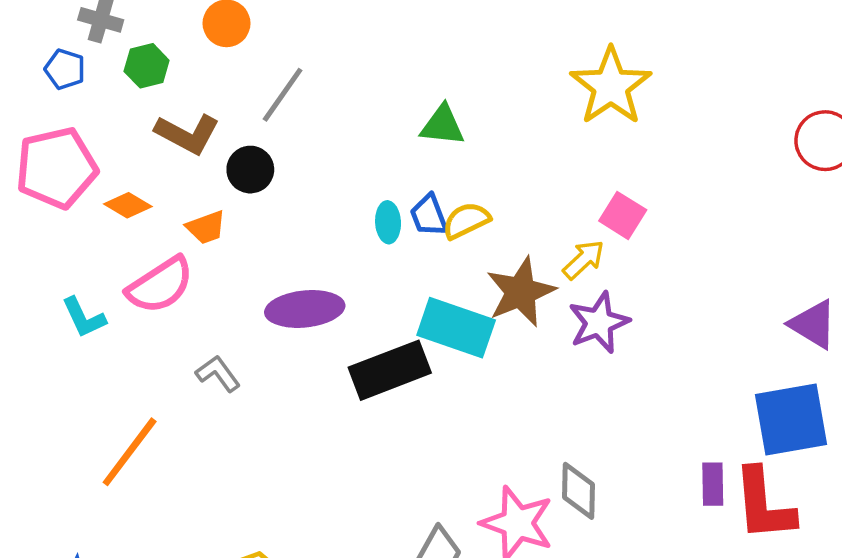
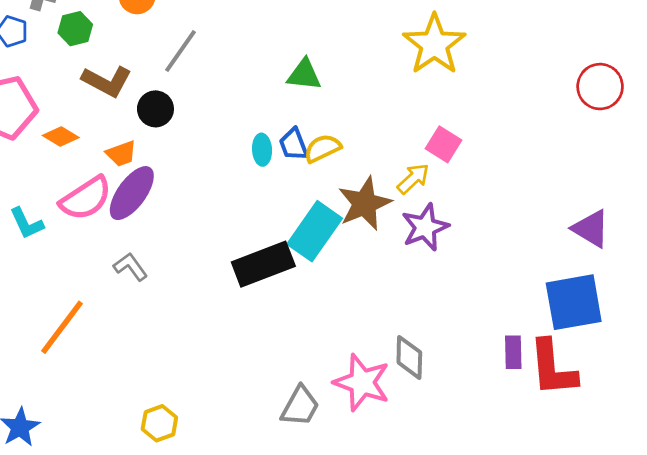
purple ellipse: (305, 309) -> (132, 193), moved, turned -48
cyan rectangle: (456, 328) -> (315, 231), turned -74

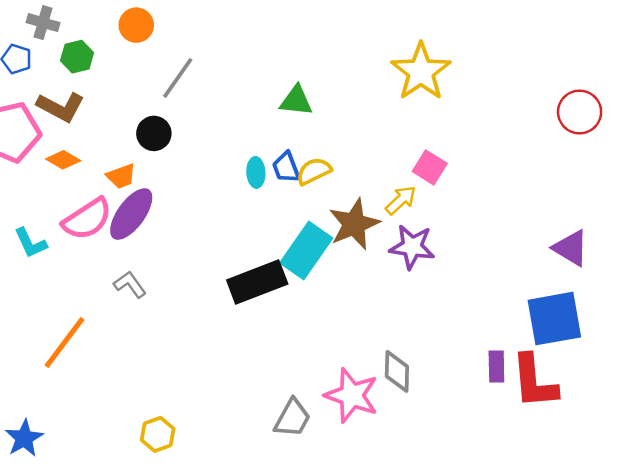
brown L-shape: (107, 81) -> (61, 107), moved
purple star: (425, 227) -> (412, 247), turned 30

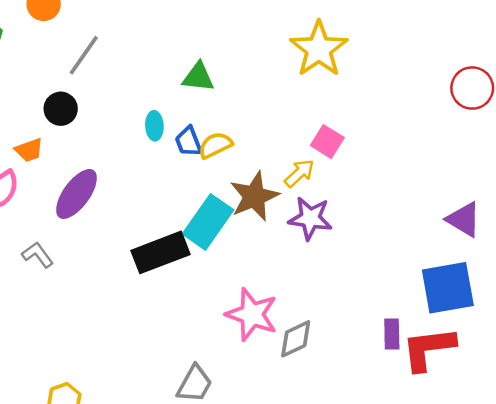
cyan ellipse: (256, 172) -> (154, 126), moved
purple ellipse: (131, 214) -> (77, 194), moved
gray diamond: (397, 371) -> (296, 339), turned 63
red L-shape: (534, 382) -> (428, 349), turned 88
pink star: (352, 395) -> (252, 314), moved

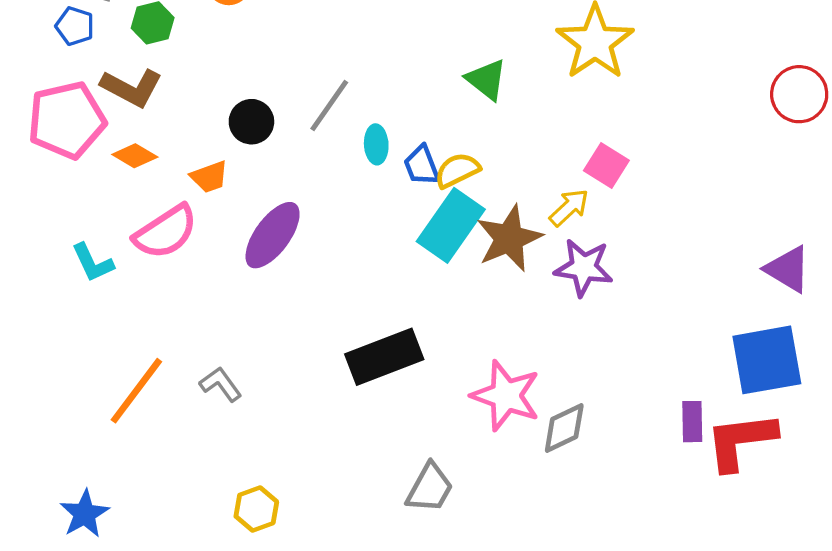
gray line: (84, 55) -> (329, 106), moved
green triangle: (198, 77) -> (486, 80), moved, turned 32
cyan rectangle: (208, 222) -> (451, 225), moved
black rectangle: (161, 252) -> (384, 357), moved
gray L-shape: (38, 255) -> (221, 384), moved

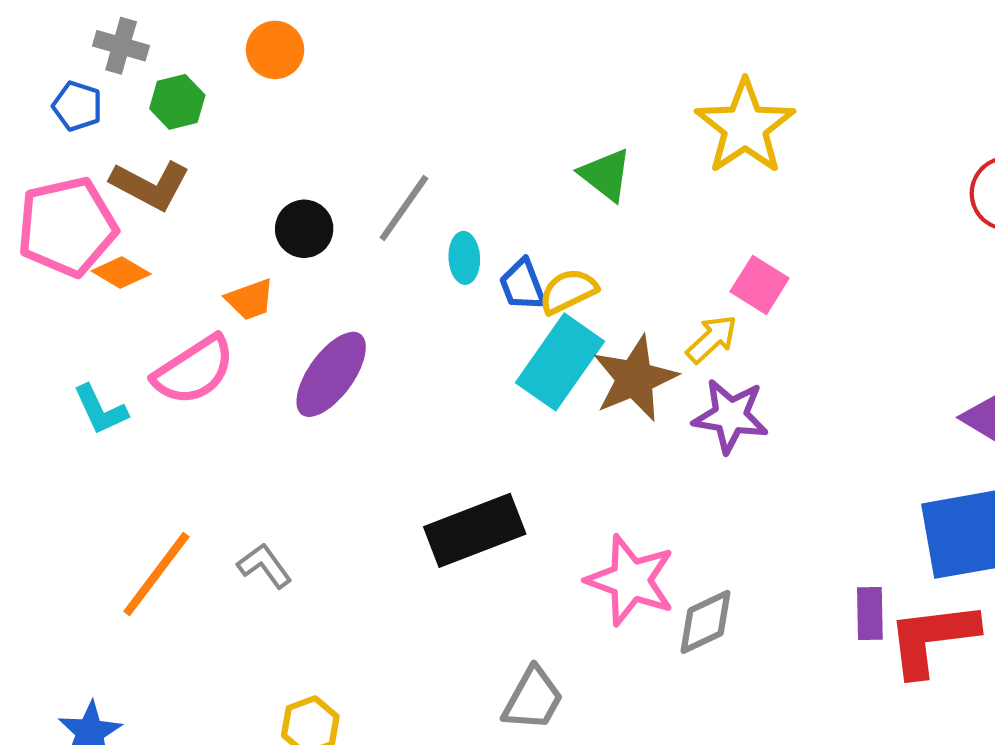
orange diamond: (135, 156) -> (121, 272), moved

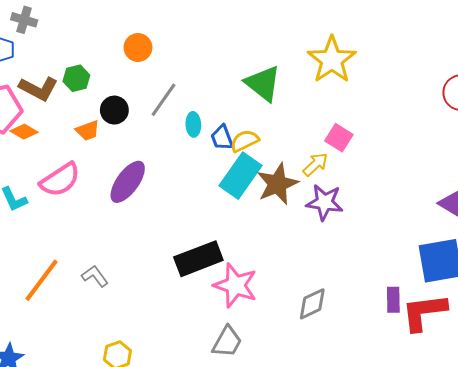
orange circle: (275, 50) -> (138, 47), moved
green hexagon: (177, 102) -> (76, 78), moved
green triangle: (606, 175) -> (263, 83), size x1.4
orange trapezoid: (250, 299) -> (88, 131), moved
pink star: (631, 580) -> (235, 285), moved

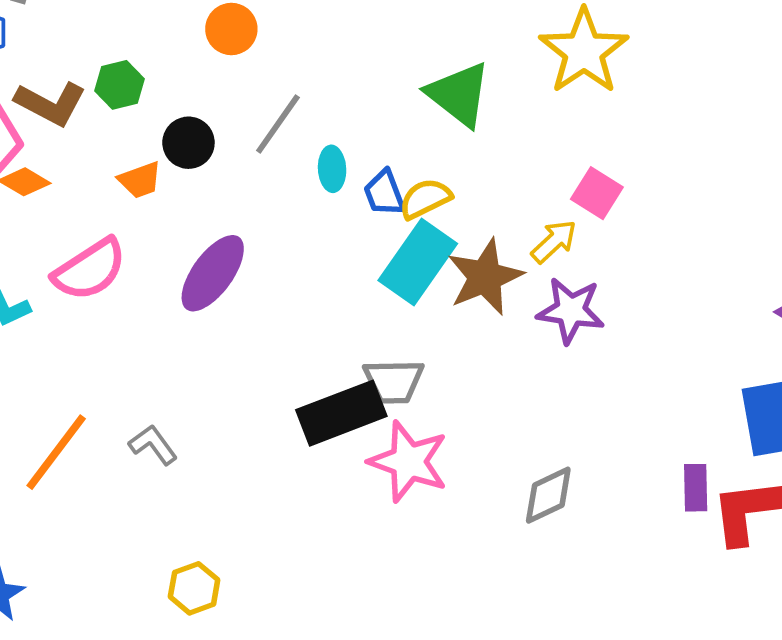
gray trapezoid: (227, 342) -> (394, 381), moved, turned 60

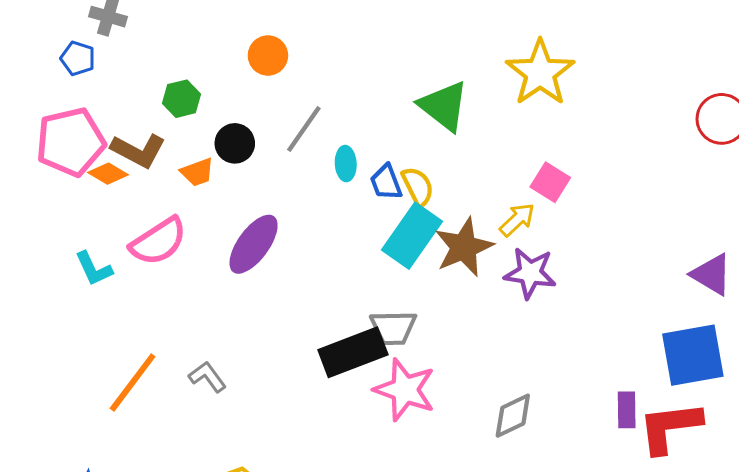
brown L-shape: (51, 104) -> (138, 151), moved
yellow semicircle: (425, 199) -> (418, 187), turned 90

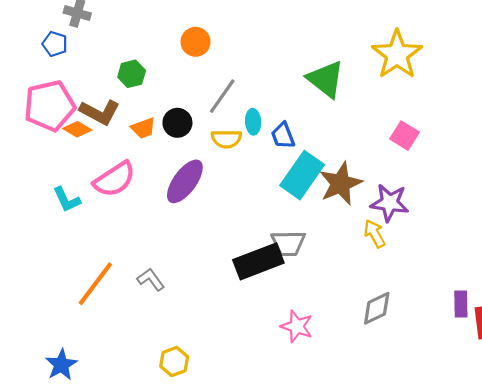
black circle: (235, 143) -> (177, 123), moved
yellow semicircle: (418, 187) -> (226, 139), moved, turned 116
yellow arrow: (517, 220) -> (375, 234), moved, turned -76
pink star: (405, 390) -> (297, 326), moved, size x0.7

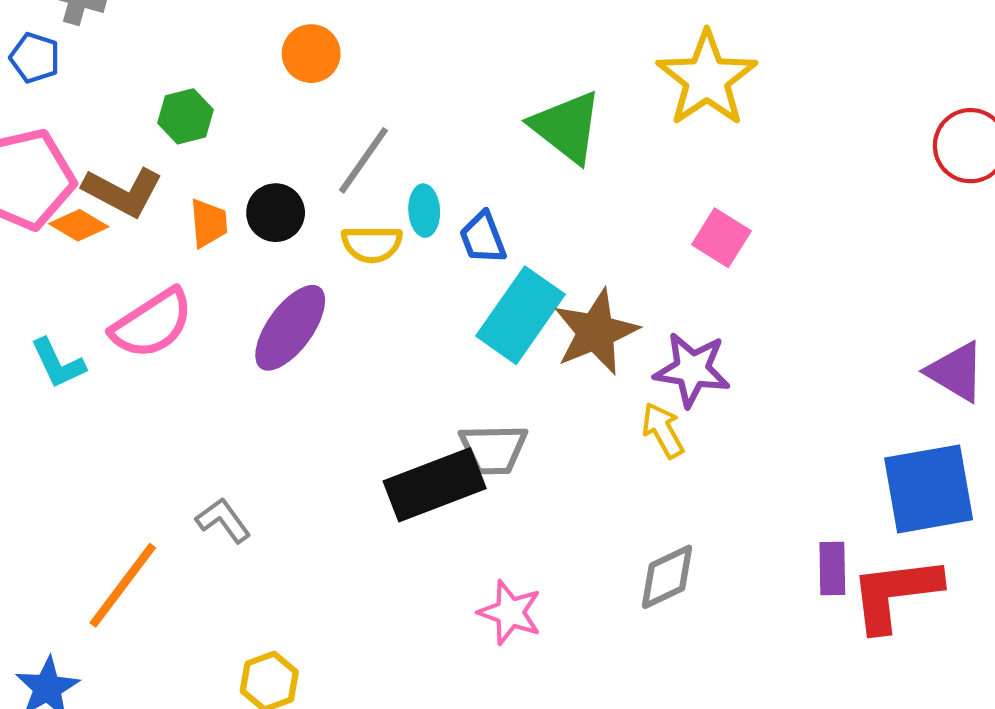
orange trapezoid: (143, 128) -> (209, 223), turned -75
orange line: (95, 284) -> (123, 585), moved

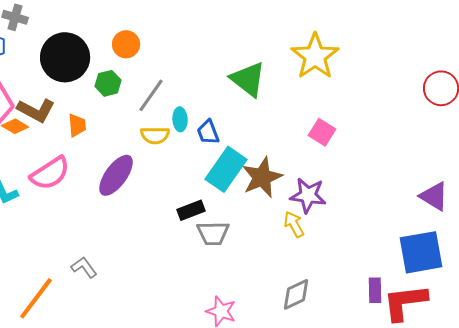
green hexagon: (186, 116) -> (108, 83), moved
black circle: (276, 213) -> (65, 57), moved, size x1.8
black rectangle: (435, 485) -> (191, 210), moved, size x0.6

